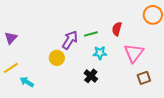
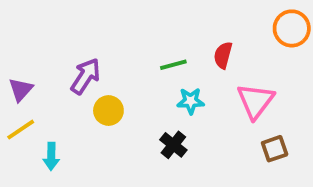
purple triangle: (11, 38) -> (21, 90), moved
purple arrow: (70, 40) -> (86, 76), moved
cyan arrow: (27, 82) -> (51, 156), turned -120

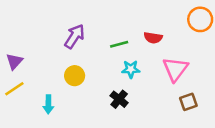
red semicircle: (223, 55) -> (153, 38), turned -96
purple arrow: (86, 76) -> (75, 36), moved
cyan arrow: (51, 156) -> (48, 104), moved

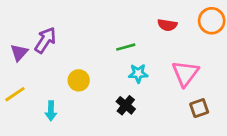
purple arrow: (75, 36) -> (45, 40), moved
red semicircle: (153, 38) -> (167, 25), moved
purple triangle: (14, 61) -> (19, 53), moved

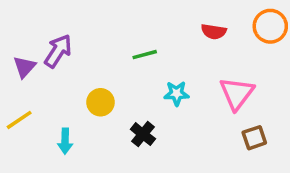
green line: (126, 47) -> (145, 55), moved
black cross: (126, 105) -> (143, 134), moved

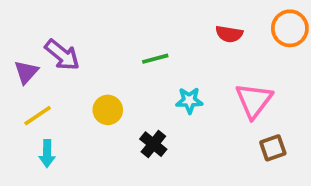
purple arrow: (58, 51) -> (62, 55), turned 96
yellow line: (19, 120) -> (38, 116), moved
cyan arrow: (65, 141) -> (47, 154), moved

